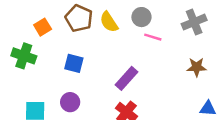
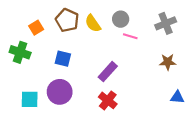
purple circle: (70, 102) -> (60, 92), size x1.5

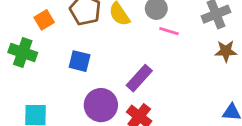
brown star: (168, 62) -> (226, 51), moved
purple circle: (60, 92) -> (101, 105), moved

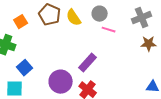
blue square: (80, 61) -> (25, 68), moved, turned 35

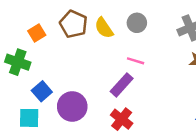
pink line: (109, 30) -> (136, 61), moved
purple circle: (61, 82) -> (72, 106), moved

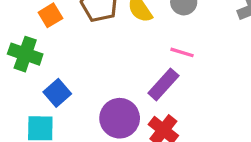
purple circle: (72, 106) -> (120, 118), moved

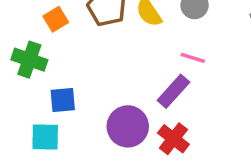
blue square: (57, 93) -> (63, 100), turned 36

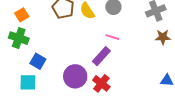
orange square: (56, 19) -> (22, 15), moved
blue square: (63, 100) -> (38, 61), turned 35

